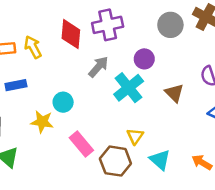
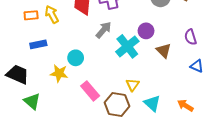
purple circle: (144, 59) -> (146, 31), moved

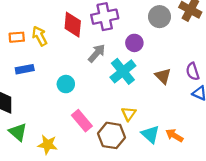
purple circle: (146, 31) -> (134, 43), moved
purple semicircle: (191, 37) -> (193, 71), moved
yellow star: (59, 73) -> (48, 145), moved
orange arrow: (185, 105) -> (174, 135), moved

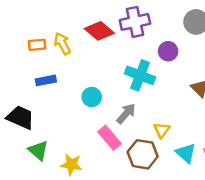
red diamond: (73, 25) -> (99, 31), turned -55
gray arrow: (97, 53) -> (126, 114), moved
cyan cross: (123, 71) -> (140, 75), moved, turned -30

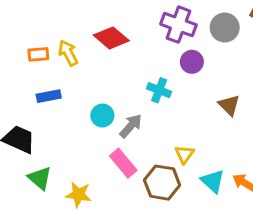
purple cross: (135, 22) -> (178, 25), moved, turned 32
cyan cross: (140, 75) -> (159, 90), size x0.7
gray arrow: (126, 114) -> (131, 126), moved

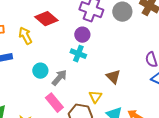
yellow arrow: (68, 53) -> (25, 36), moved
purple circle: (192, 62) -> (82, 35), moved
brown triangle: (229, 105) -> (113, 77), moved

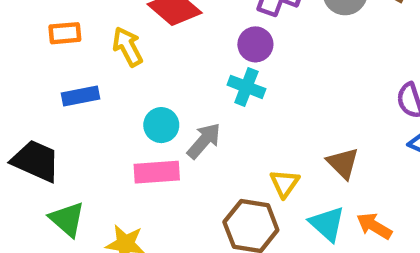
brown triangle: (113, 77) -> (343, 163), moved
pink rectangle: (54, 103) -> (157, 172), moved, turned -54

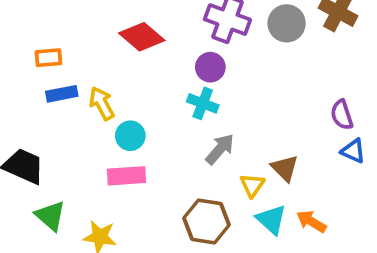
yellow arrow: (128, 47) -> (102, 103), moved
blue rectangle: (81, 96) -> (62, 94), moved
gray arrow: (204, 141) -> (220, 149), moved
yellow triangle: (285, 183) -> (252, 185), moved

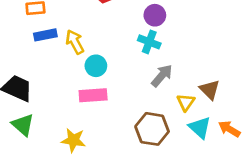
green triangle: (50, 216) -> (23, 125), moved

